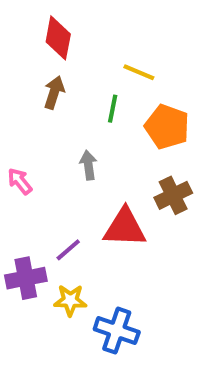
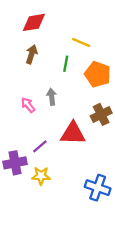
red diamond: (58, 38) -> (34, 22), turned 70
pink arrow: (20, 181) -> (28, 105), moved
blue cross: (117, 331) -> (98, 188), moved

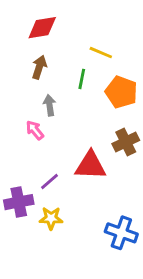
gray arrow: (52, 97) -> (50, 105), moved

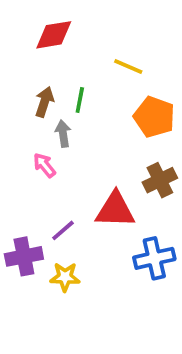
brown arrow: (39, 67) -> (44, 102), moved
green line: (82, 79) -> (80, 100), moved
blue cross: (121, 233) -> (154, 258), moved, turned -32

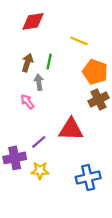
brown cross: (160, 180) -> (98, 99), moved
blue cross: (154, 258) -> (88, 177), moved

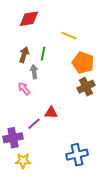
red triangle: (71, 129) -> (51, 113), moved, size x0.6
yellow star: (40, 171) -> (23, 161), moved

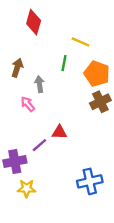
red diamond: (29, 19) -> (34, 22), turned -65
green line: (43, 54) -> (64, 63), moved
brown arrow: (24, 55) -> (17, 68), moved

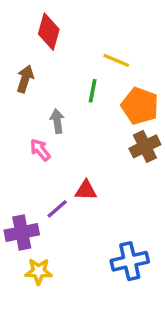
brown arrow: (17, 68) -> (25, 79), moved

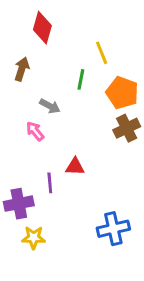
yellow line: (116, 60) -> (102, 53), turned 45
gray arrow: (57, 121) -> (50, 106), turned 126
purple line: (57, 209) -> (50, 183), turned -54

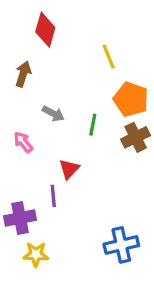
green line: (81, 79) -> (93, 125), moved
pink arrow: (35, 131) -> (23, 142), moved
red triangle: (75, 167) -> (69, 169), moved, turned -48

